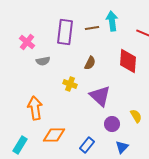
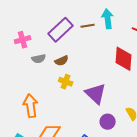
purple rectangle: (65, 32) -> (61, 30), turned 40
pink cross: (27, 42) -> (23, 40), turned 35
brown semicircle: (90, 63) -> (62, 61), moved, turned 40

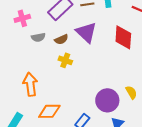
purple triangle: (96, 94) -> (86, 32), moved
purple circle: (108, 122) -> (107, 100), size x1.5

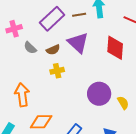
gray semicircle: (38, 37) -> (30, 48), turned 56
yellow cross: (65, 60) -> (57, 71), turned -32
purple circle: (107, 100) -> (99, 94), moved

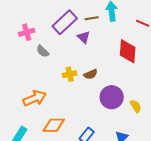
purple triangle: (78, 43) -> (84, 37), moved, size x0.6
brown semicircle: (53, 50) -> (91, 74), moved
orange arrow: (22, 95) -> (35, 98), turned 75

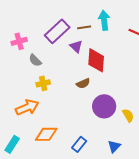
red diamond: (128, 51) -> (96, 60), moved
yellow cross: (70, 74) -> (43, 83), moved

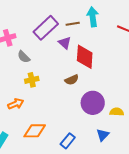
orange arrow: (27, 107) -> (16, 104), size x0.7
yellow semicircle: (128, 115) -> (117, 112), turned -56
blue triangle: (114, 146) -> (103, 135), moved

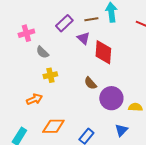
purple rectangle: (46, 28) -> (64, 23), size x0.7
brown semicircle: (72, 80) -> (90, 83), moved, turned 72

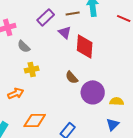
blue triangle: (121, 130) -> (113, 124), moved

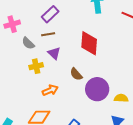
brown line: (73, 13) -> (48, 34), moved
purple triangle: (65, 32) -> (54, 53), moved
orange arrow: (16, 93) -> (50, 90), moved

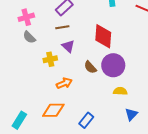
gray semicircle: (28, 43) -> (29, 37), moved
purple circle: (97, 89) -> (113, 65), moved
yellow semicircle: (121, 98) -> (120, 91), moved

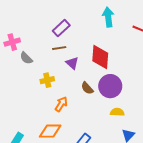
pink cross: (26, 17) -> (12, 42), moved
purple triangle: (68, 46) -> (72, 63), moved
orange arrow: (64, 83) -> (61, 104), turned -35

